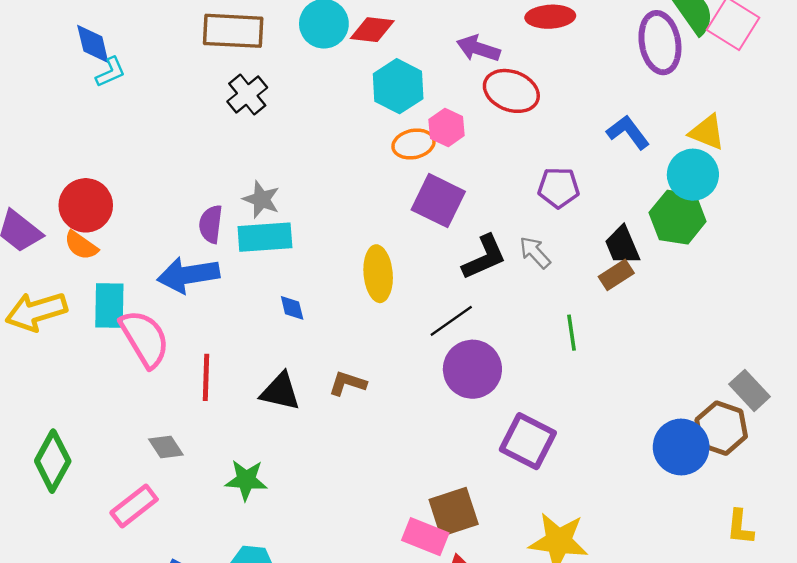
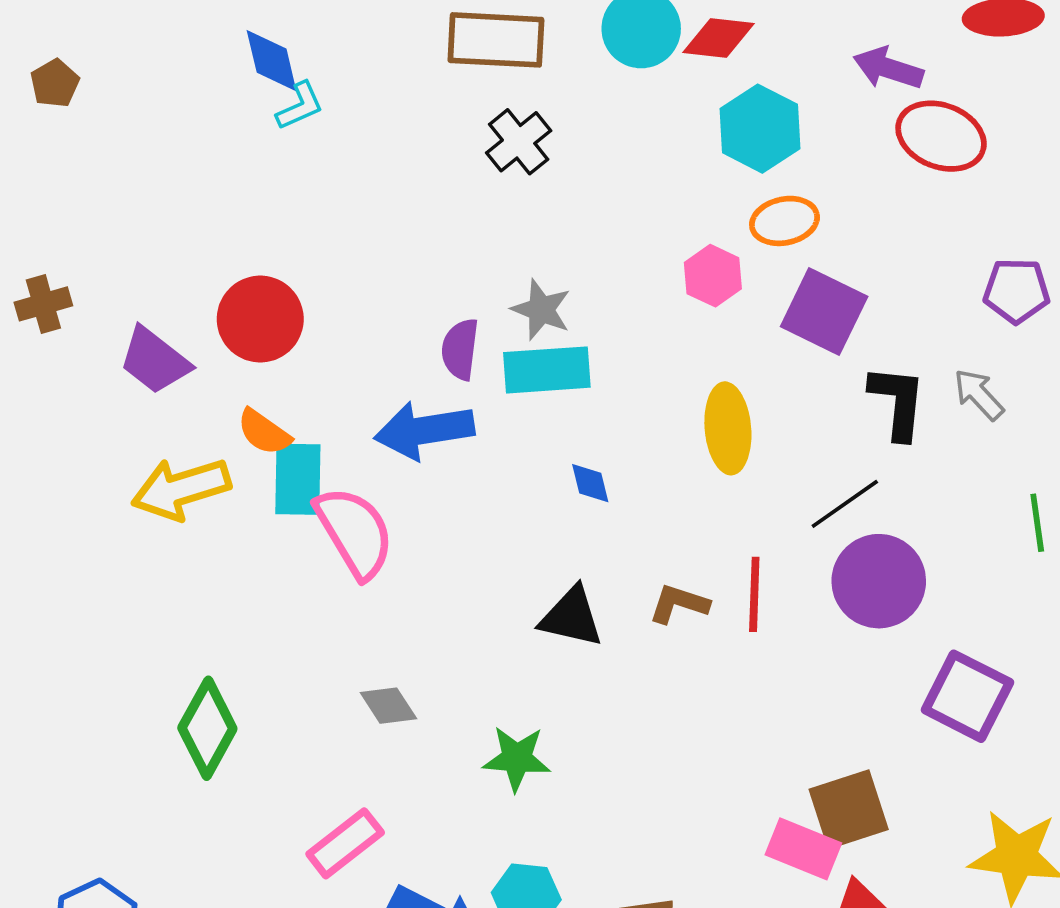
pink hexagon: (447, 127) -> (713, 276), moved
orange semicircle: (81, 245) -> (264, 432), moved
black L-shape: (484, 257) -> (898, 402), turned -60
red line: (206, 377) -> (754, 594), moved
pink rectangle: (134, 506) -> (345, 843), moved

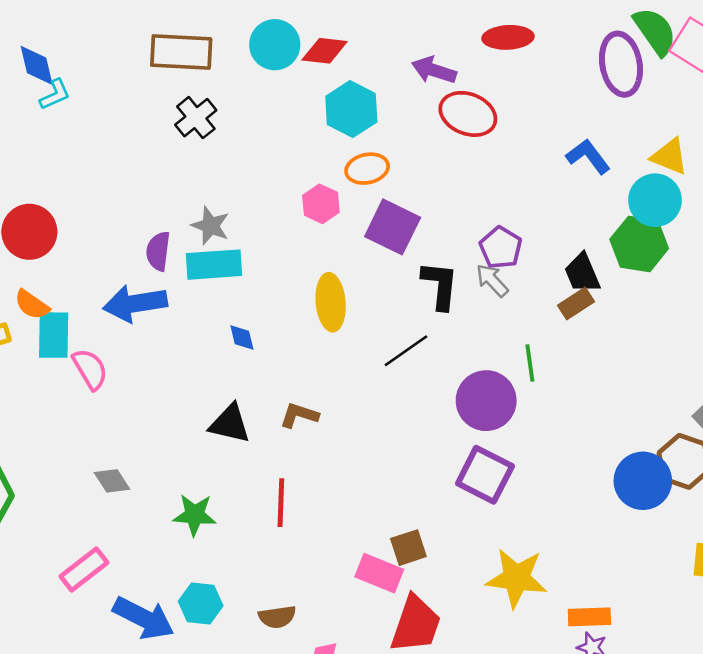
purple pentagon: (1016, 291) -> (501, 248), moved, turned 30
pink semicircle: (355, 532) -> (90, 369), size x0.7
purple circle: (879, 581) -> (486, 401), moved
red line: (754, 594) -> (281, 503), moved
brown square: (849, 809) -> (408, 548), size x0.7

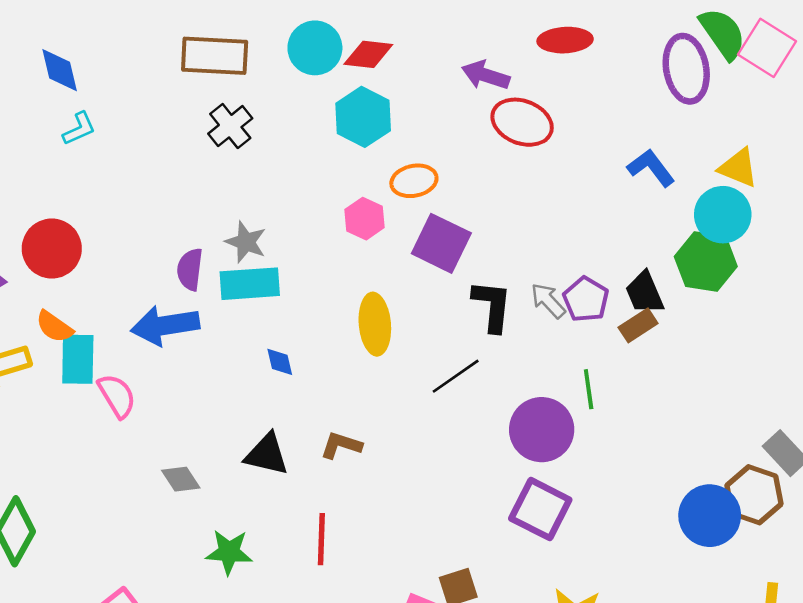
cyan L-shape: (55, 94) -> (79, 129), moved
cyan hexagon: (351, 109) -> (363, 117), moved
purple pentagon: (501, 248) -> (586, 299), moved
gray diamond: (112, 481) -> (181, 479), moved

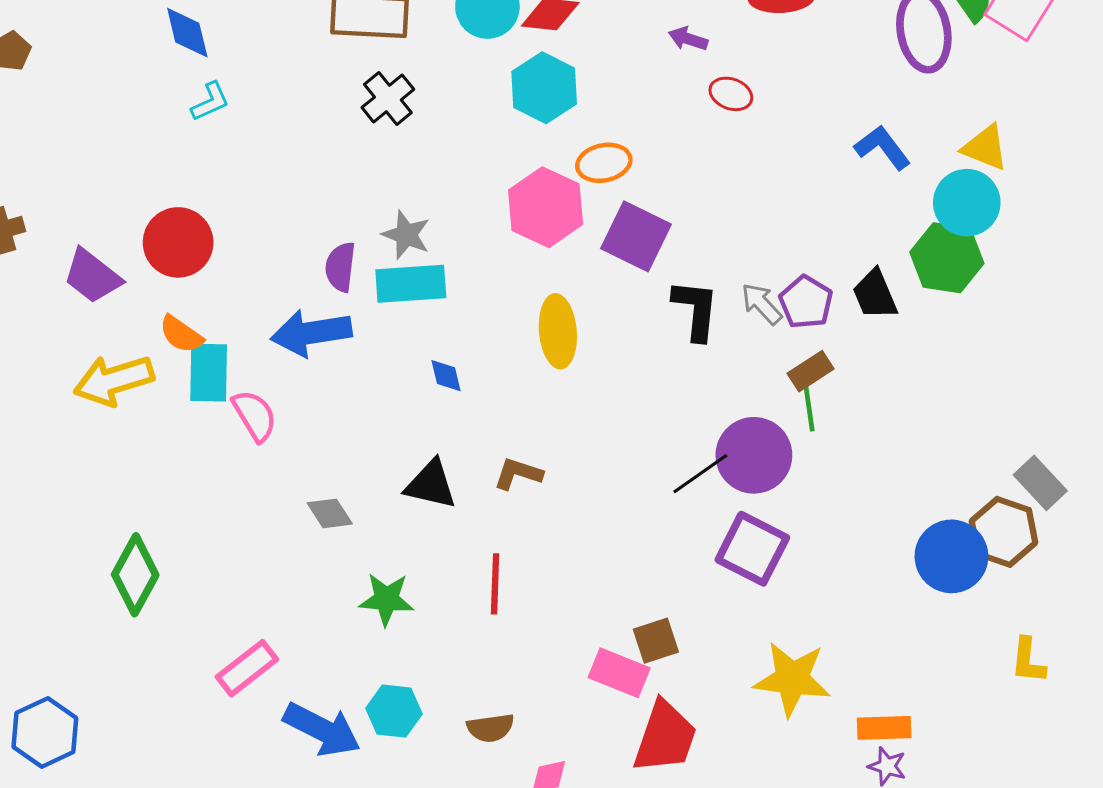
purple arrow: (486, 75) -> (688, 39), size x0.7
red ellipse: (522, 122) -> (731, 94), size x0.6
pink hexagon: (364, 219) -> (546, 207), size x1.6
brown rectangle: (638, 325) -> (811, 371), moved
black line: (456, 376) -> (700, 474), moved

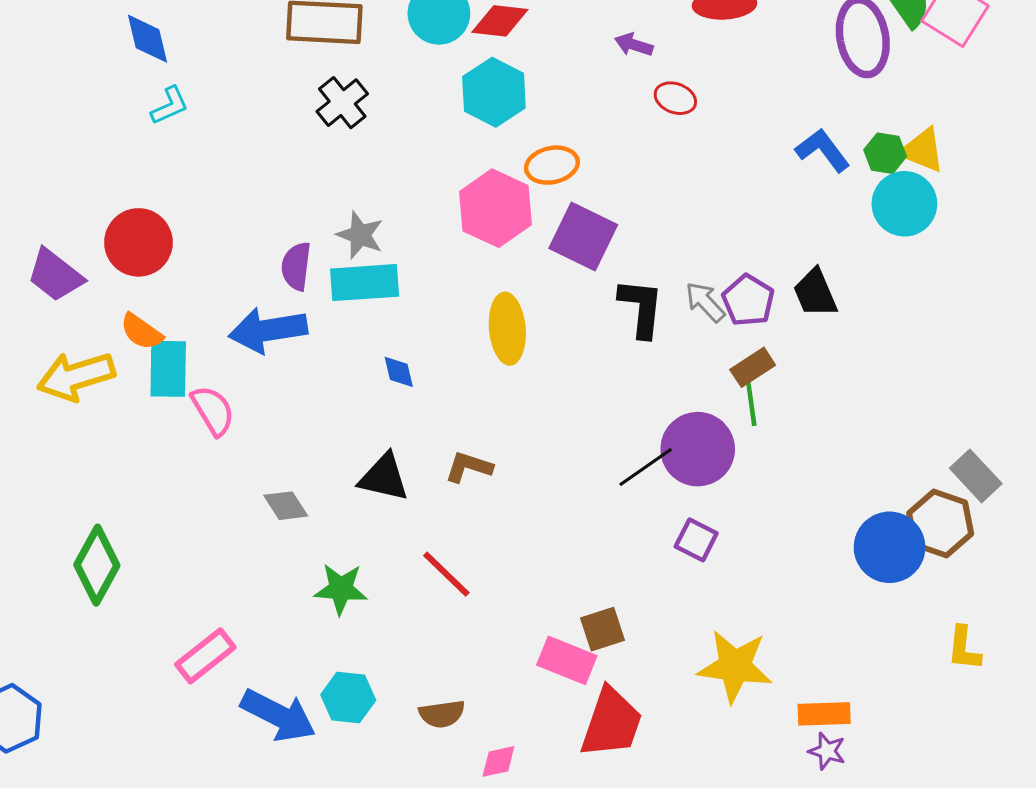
green hexagon: (947, 258) -> (885, 153), moved, size x0.6
purple square: (752, 549) -> (696, 540), size x0.6
red line: (495, 584) -> (446, 574), turned -48

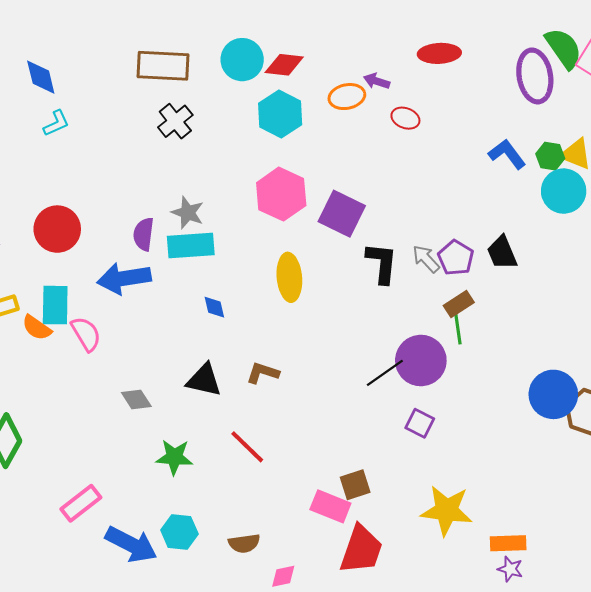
orange ellipse: (552, 165) -> (347, 97), moved
red circle: (138, 242) -> (57, 229), moved
orange semicircle: (141, 332) -> (37, 328), moved
blue circle: (890, 547) -> (553, 394), moved

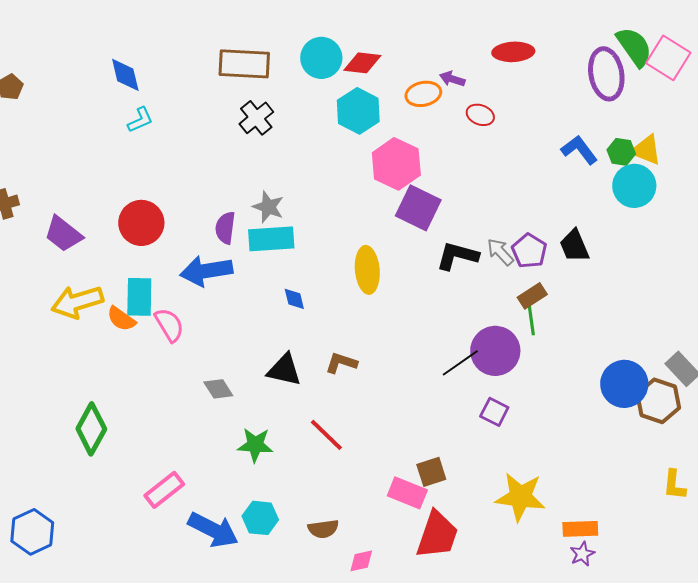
pink hexagon: (281, 194) -> (396, 164), moved
black L-shape: (382, 263) -> (457, 256), turned -81
purple star: (510, 569) -> (582, 554), turned 30

